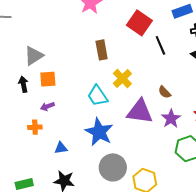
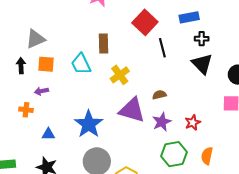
brown semicircle: (165, 92) -> (159, 95), turned 112
cyan trapezoid: (97, 96) -> (81, 64), moved

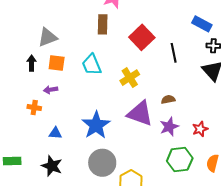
blue rectangle: (189, 17) -> (202, 24), turned 36
red square: (145, 22) -> (142, 37), moved
brown rectangle: (103, 43) -> (103, 24), moved

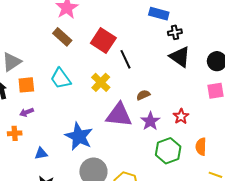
brown rectangle: (103, 24) -> (62, 37), turned -36
black line: (174, 53) -> (126, 59), moved

